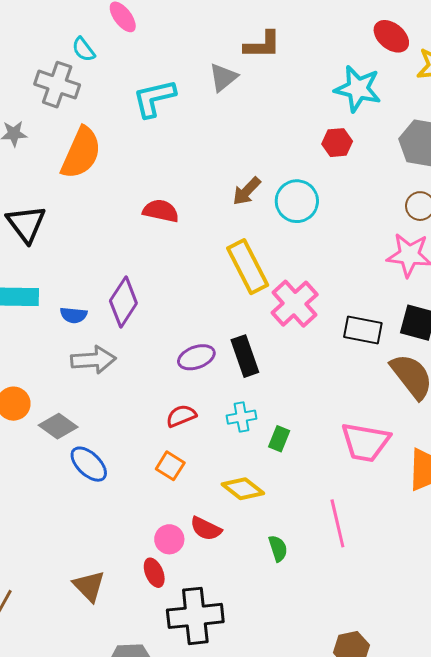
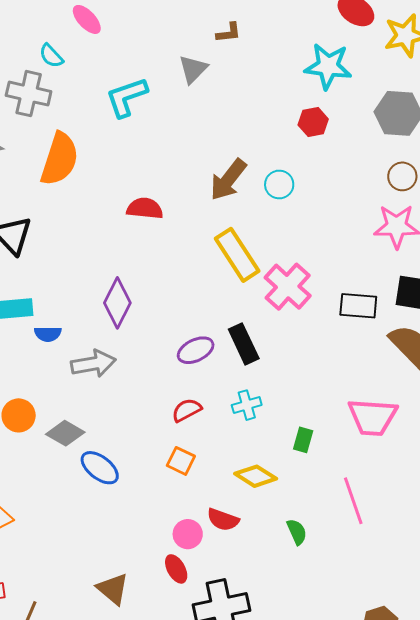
brown L-shape: (262, 45) -> (229, 33), size x0.7
brown arrow: (247, 191) -> (228, 180), size x1.4
cyan circle: (297, 201) -> (279, 185), size x0.7
blue semicircle: (74, 315) -> (48, 334), moved
green rectangle: (279, 439) -> (303, 440), moved

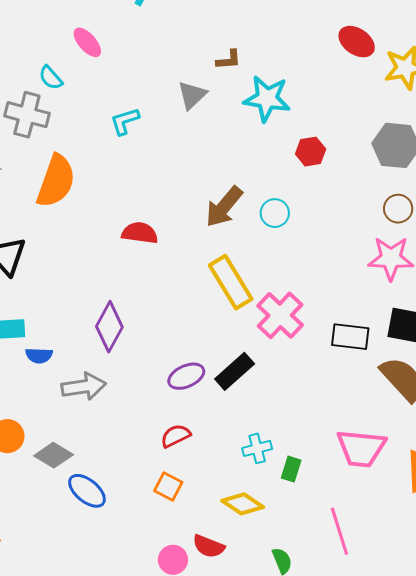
cyan star: (328, 66) -> (267, 99), moved
cyan L-shape: (127, 97) -> (125, 121), size x0.7
black rectangle: (244, 344) -> (235, 371), turned 72
cyan cross: (247, 405) -> (257, 448), moved

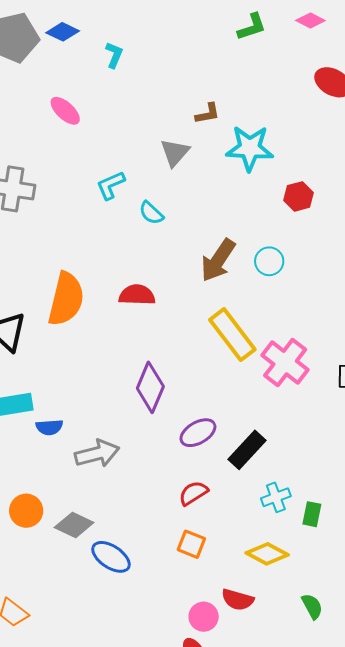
cyan semicircle: (51, 78) -> (151, 213), moved
orange semicircle: (56, 181) -> (66, 299), moved
purple diamond: (109, 327) -> (150, 387), moved
black rectangle: (235, 371) -> (247, 450), moved

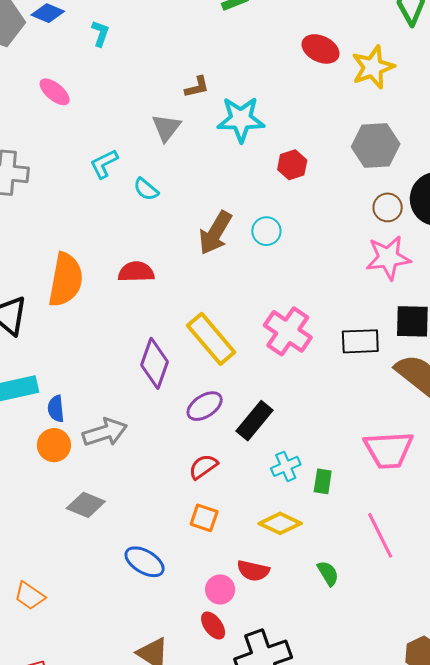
yellow rectangle: (232, 335) -> (211, 339), moved
blue semicircle: (49, 427) -> (56, 409), turned 92
orange circle: (26, 511) -> (54, 445), moved
blue ellipse: (111, 557) -> (145, 562), moved

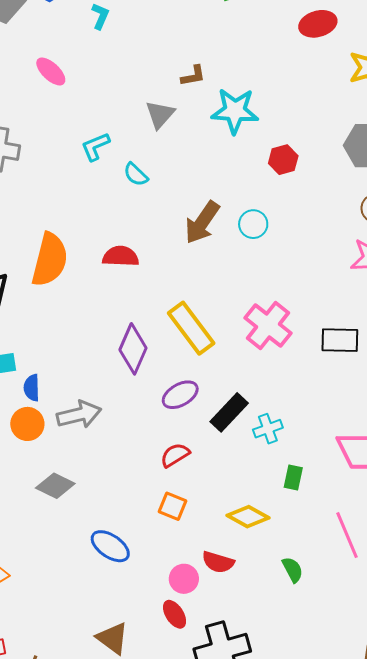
red ellipse: (320, 49) -> (318, 24), moved, turned -45
cyan cross: (286, 466) -> (268, 429), moved

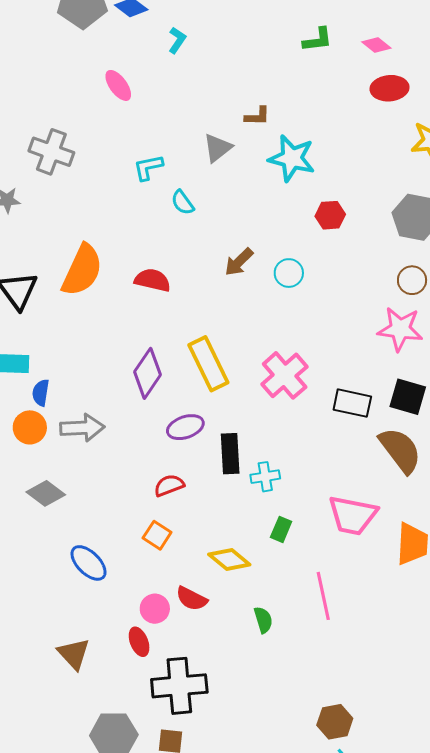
brown arrow: (202, 223) -> (239, 262), size x0.7
black rectangle: (229, 412) -> (230, 454), turned -57

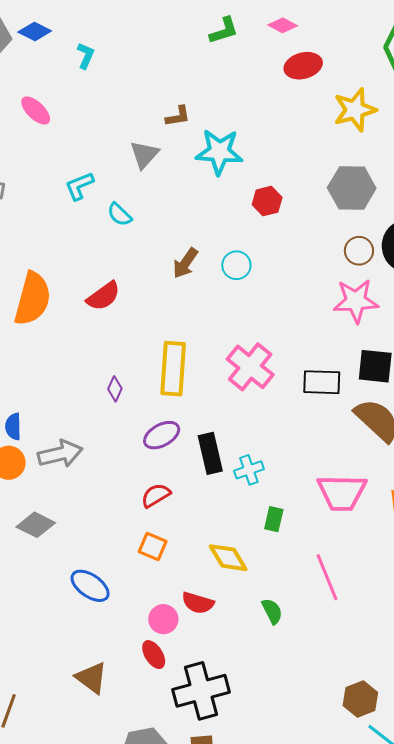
red semicircle: (152, 280) -> (103, 296), turned 141
yellow rectangle: (208, 364) -> (173, 369), turned 40
purple diamond: (147, 373) -> (115, 389), size x0.5
yellow diamond: (229, 560) -> (228, 558), turned 30

